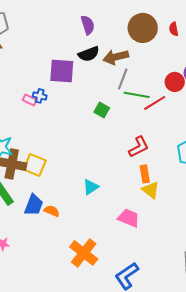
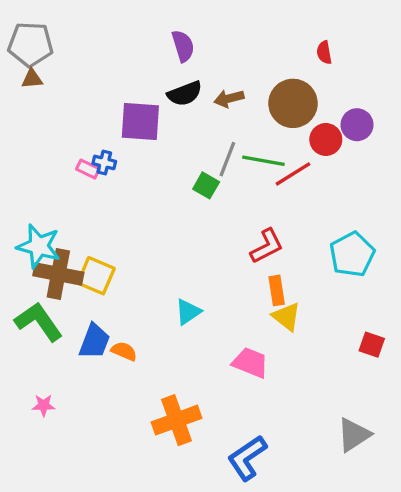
brown circle: (143, 28) -> (293, 103), moved
brown arrow: (116, 57) -> (229, 98), size x0.7
gray line: (123, 79) -> (227, 159), moved
orange cross: (84, 253) -> (176, 420), turned 32

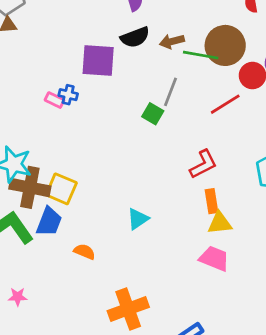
green line: (263, 161) -> (201, 55), moved
yellow triangle: (286, 317) -> (220, 223), turned -44
blue trapezoid: (94, 341) -> (49, 222), moved
pink trapezoid: (250, 363) -> (214, 258), moved

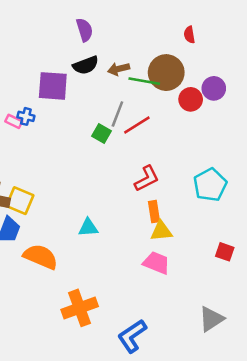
red line: (225, 104) -> (137, 125), moved
cyan triangle: (138, 219) -> (88, 227), turned 30
orange semicircle: (85, 252) -> (41, 257), size x1.8

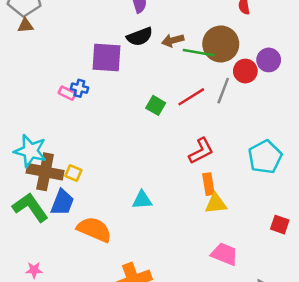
gray line: (117, 114) -> (223, 91), moved
yellow square: (20, 201) -> (73, 173), size x0.6
pink trapezoid: (156, 263) -> (224, 254), moved

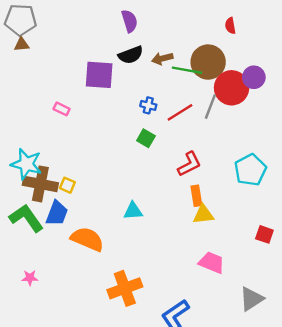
red circle: (245, 71) -> (232, 88), size x1.5
blue cross: (79, 88) -> (148, 105), moved
green square: (156, 105) -> (146, 138), moved

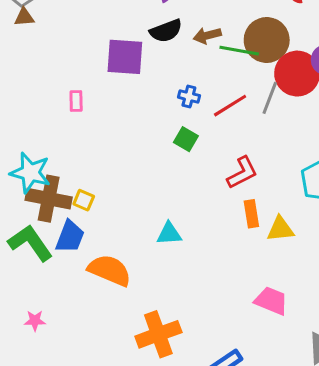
pink rectangle: (62, 109) -> (76, 101), turned 63
yellow triangle: (203, 214) -> (280, 229), moved

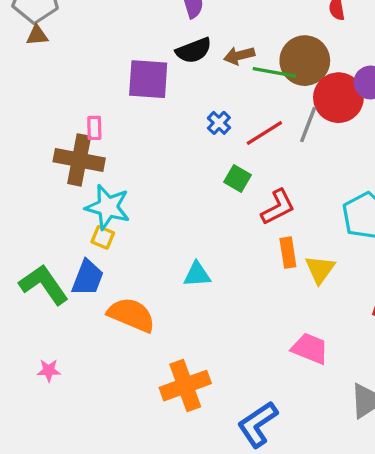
blue cross: (189, 96) -> (219, 123), turned 30
green square: (186, 139) -> (237, 178), moved
cyan star: (30, 173) -> (108, 207), moved
brown cross: (49, 199) -> (79, 160), moved
yellow triangle: (280, 229) -> (320, 269), turned -48

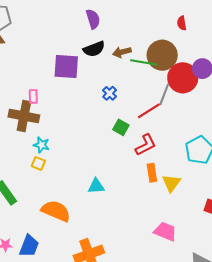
red line: (264, 133) -> (149, 111), moved
cyan star: (108, 207) -> (41, 145), size x0.6
blue trapezoid: (88, 278) -> (29, 246), moved

